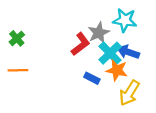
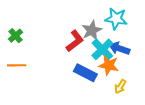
blue rectangle: (92, 78) -> (85, 73), size x1.5
yellow arrow: (129, 93) -> (120, 86), size x0.6

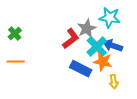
yellow arrow: (120, 86) -> (114, 82), turned -40

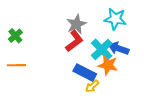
gray star: (87, 29) -> (76, 24), moved
yellow arrow: (114, 82) -> (92, 86), moved, turned 56

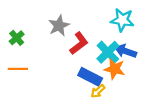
gray star: (76, 24) -> (59, 26), moved

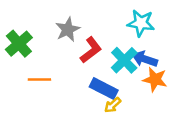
green cross: (17, 38) -> (19, 44), size x1.5
orange line: (18, 69) -> (39, 80), moved
orange star: (115, 69) -> (155, 80), moved

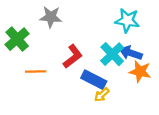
gray star: (68, 29) -> (51, 17), moved, turned 30
red L-shape: (91, 50) -> (73, 56), moved

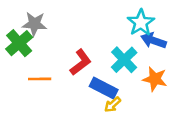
gray star: (51, 17) -> (34, 24), moved
cyan star: (127, 20) -> (141, 23), turned 30
blue arrow: (131, 53) -> (154, 41), moved

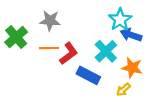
gray star: (34, 24) -> (50, 21), moved
orange line: (40, 79) -> (49, 48), moved
yellow arrow: (113, 105) -> (123, 90), moved

